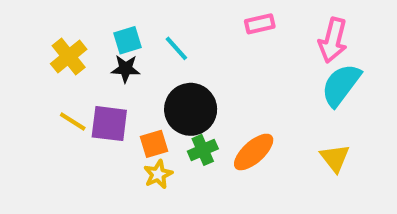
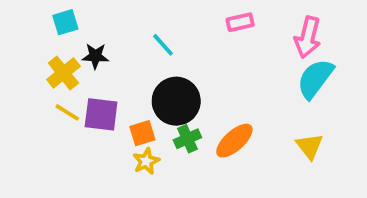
cyan square: (128, 40) -> (65, 22), moved
yellow cross: (69, 56) -> (63, 73), moved
black star: (126, 69) -> (95, 56), moved

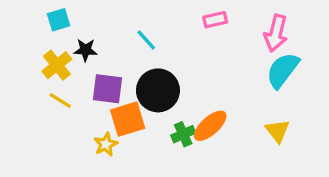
purple square: (101, 114) -> (107, 89), moved
orange square: (142, 133) -> (128, 119), size x1.5
green cross: (187, 139) -> (183, 134), moved
yellow star: (146, 161) -> (106, 144), moved

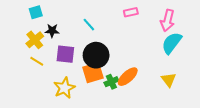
orange square: (128, 119) -> (93, 73), moved
yellow star: (106, 144) -> (64, 88), size x1.5

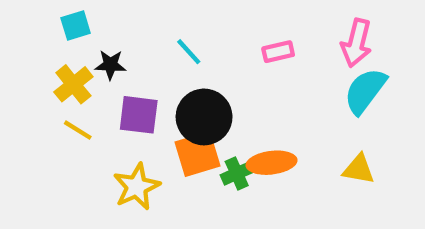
pink rectangle: (131, 12) -> (278, 52), moved
orange ellipse: (128, 77) -> (272, 163), turned 35
yellow triangle: (169, 80) -> (359, 169), turned -42

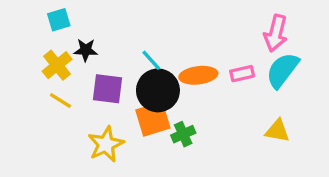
cyan line: (189, 52) -> (151, 60), moved
pink rectangle: (278, 52) -> (242, 74), moved
orange ellipse: (272, 163) -> (198, 75), moved

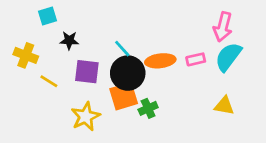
yellow cross: (57, 65) -> (26, 55), moved, turned -30

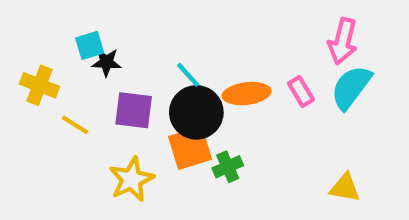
cyan square: (48, 16) -> (90, 45), moved
pink rectangle: (196, 59) -> (301, 91), turned 72
yellow triangle: (224, 106) -> (345, 188), moved

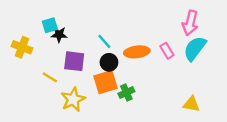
black circle: (196, 112) -> (109, 62), size x0.6
yellow line: (75, 125) -> (50, 77), moved

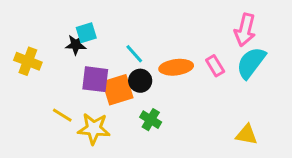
cyan square: (50, 25) -> (86, 33), moved
yellow line: (50, 77) -> (62, 115), moved
orange square: (106, 82) -> (118, 90), moved
green cross: (126, 92) -> (151, 120), moved, turned -35
yellow star: (73, 99) -> (94, 129), turned 30

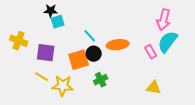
black star: (76, 45) -> (51, 11), moved
pink rectangle: (215, 66) -> (151, 52), moved
purple square: (95, 79) -> (46, 53), moved
green cross: (151, 120) -> (101, 80), turned 32
yellow triangle: (246, 135) -> (154, 88), moved

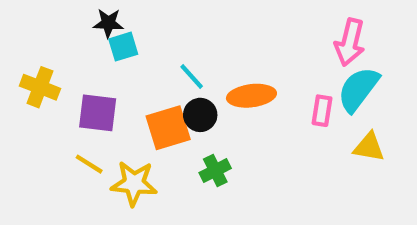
pink rectangle: (151, 52) -> (322, 111), turned 40
yellow triangle: (154, 88) -> (369, 147), moved

